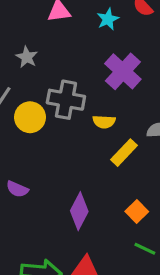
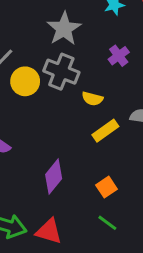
gray star: (27, 57) -> (64, 29), moved, size x1.6
purple cross: (123, 71) -> (119, 56), size x0.6

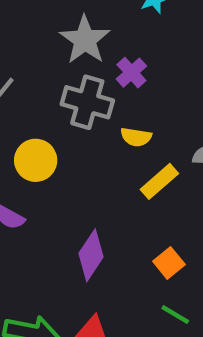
purple cross: (119, 56) -> (131, 73), moved
yellow circle: (25, 81) -> (36, 160), moved

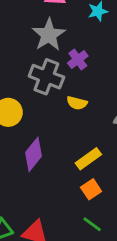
yellow rectangle: (159, 181) -> (88, 159), moved
purple diamond: (91, 255) -> (34, 154), moved

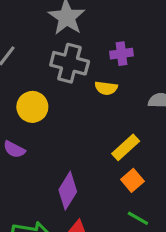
purple cross: (78, 60) -> (121, 54), moved, turned 36
purple diamond: (34, 154) -> (68, 191), moved

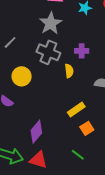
yellow semicircle: (106, 88) -> (69, 71), turned -112
orange square: (132, 180) -> (87, 128), moved

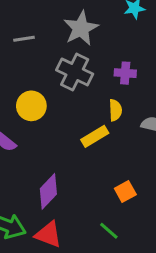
gray line: (10, 42) -> (24, 39), moved, turned 32
yellow semicircle: (69, 71) -> (115, 110), moved
yellow rectangle: (76, 110) -> (95, 136), moved

